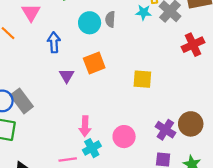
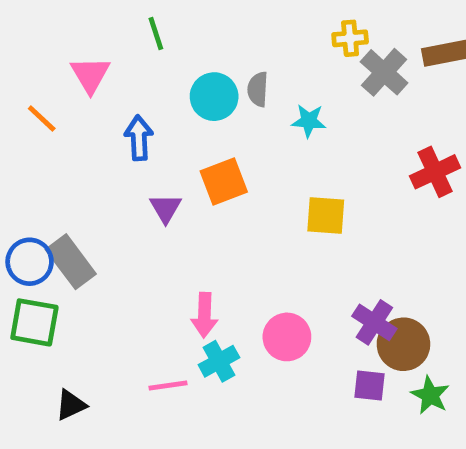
cyan star: (144, 12) -> (309, 121), moved
red cross: (193, 45) -> (435, 172), moved
brown circle: (191, 124) -> (403, 344), moved

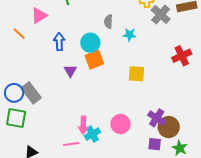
pink triangle: (90, 75) -> (39, 16), turned 30
cyan circle: (214, 97) -> (90, 43), moved
pink arrow: (204, 315) -> (83, 125), moved

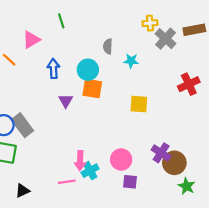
orange square: (94, 60) -> (92, 89), turned 30
purple square: (155, 144) -> (130, 182), moved

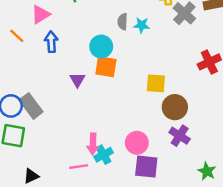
cyan star: (131, 61) -> (142, 25), moved
blue arrow: (53, 69) -> (51, 42), moved
brown circle: (174, 163) -> (175, 107), moved
purple square: (130, 182) -> (146, 167), size x1.5

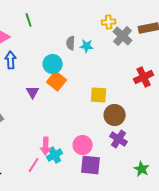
orange square: (106, 67) -> (57, 81), turned 30
pink line: (79, 167) -> (34, 165), turned -49

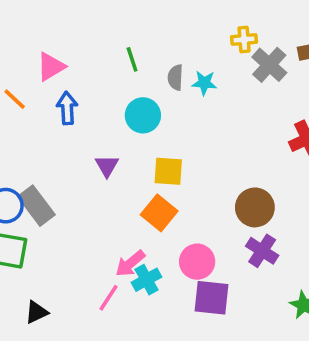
green line: (29, 20) -> (132, 59), moved
orange square: (57, 81) -> (159, 213), moved
yellow square: (99, 95) -> (168, 171), moved
pink arrow: (46, 146) -> (130, 263), turned 48

